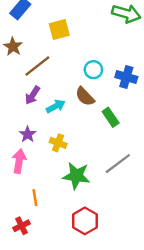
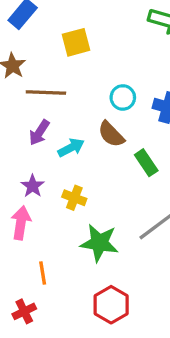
brown line: (37, 66) -> (46, 92), turned 40

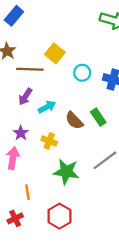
yellow square: (76, 42) -> (55, 53), moved, turned -36
brown semicircle: (111, 134) -> (74, 121), moved
red hexagon: (111, 305) -> (59, 216), moved

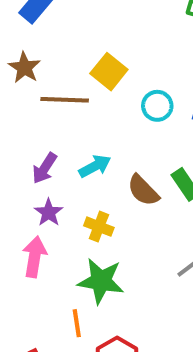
purple arrow: (25, 97) -> (45, 168), moved
green star: (66, 172) -> (101, 281), moved
orange line: (28, 192) -> (77, 323), moved

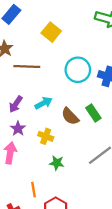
yellow square: (109, 72) -> (51, 32), moved
cyan circle: (157, 106) -> (78, 70), size x1.5
green star: (101, 281) -> (57, 163), moved, size x0.6

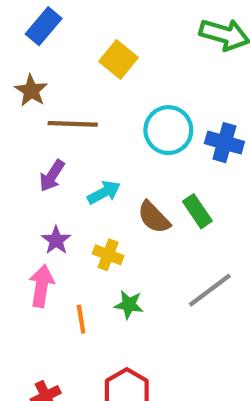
purple arrow: (16, 104) -> (52, 176), moved
orange line: (33, 190) -> (81, 319), moved

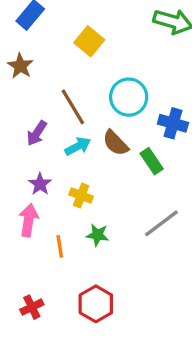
brown line: (73, 124) -> (73, 107), moved, turned 57
blue cross: (224, 143) -> (173, 123), moved
brown semicircle: (154, 217) -> (116, 143), moved

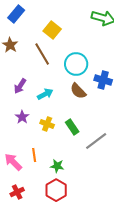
brown line: (73, 107) -> (42, 54), moved
brown semicircle: (116, 143) -> (78, 91), moved
green rectangle: (152, 161) -> (72, 127), moved
pink arrow: (29, 220) -> (13, 162), moved, turned -54
green star: (97, 235) -> (57, 166), moved

